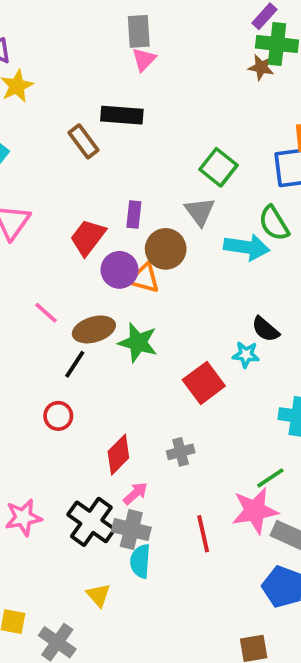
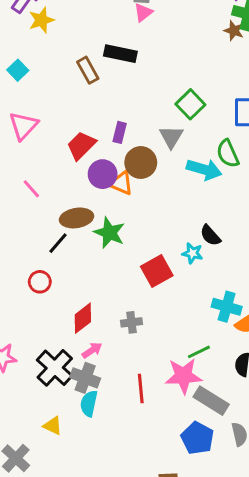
pink line: (46, 313) -> (31, 189), moved
yellow triangle: (98, 595) -> (53, 426), turned -30

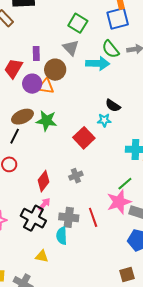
pink arrow: (92, 350) -> (44, 204), moved
gray cross: (85, 378) -> (69, 217), moved

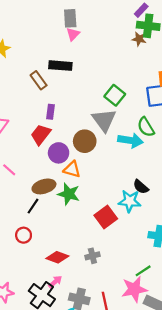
gray triangle: (71, 48) -> (104, 120), size x1.4
purple rectangle: (36, 53) -> (51, 112), moved
orange triangle: (46, 86) -> (72, 169), moved
cyan star: (104, 120) -> (130, 201), size x1.5
red diamond: (43, 181) -> (57, 257), turned 65

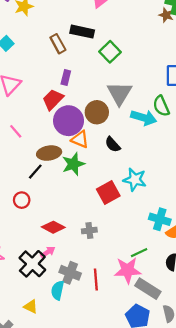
green square: (115, 95) -> (110, 52), moved
purple circle: (59, 153) -> (69, 121), size x1.4
black semicircle: (141, 187) -> (113, 145), moved
green star: (69, 194) -> (73, 164), turned 30

